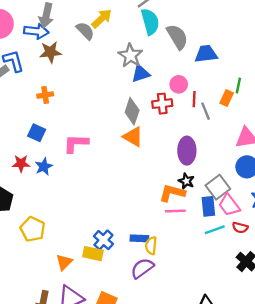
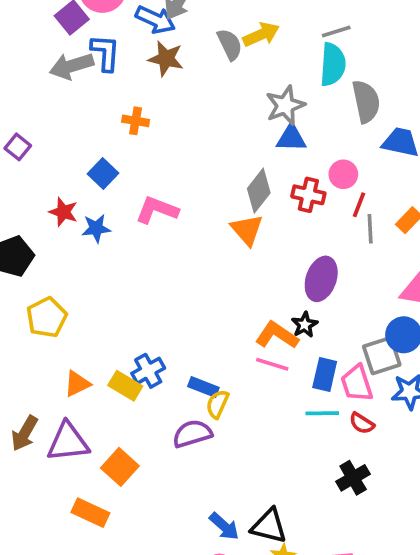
gray square: (218, 187) -> (382, 356), moved

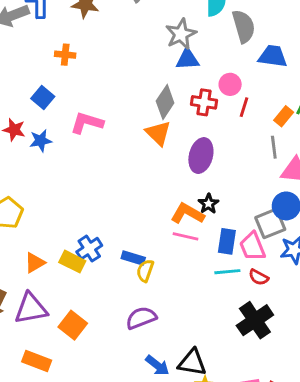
gray line: (370, 229) -> (274, 147), moved
purple ellipse: (321, 279) -> (201, 156), moved
purple semicircle: (192, 434) -> (141, 318), moved
black cross: (353, 478) -> (255, 320), size x1.4
orange rectangle: (90, 513) -> (37, 361), moved

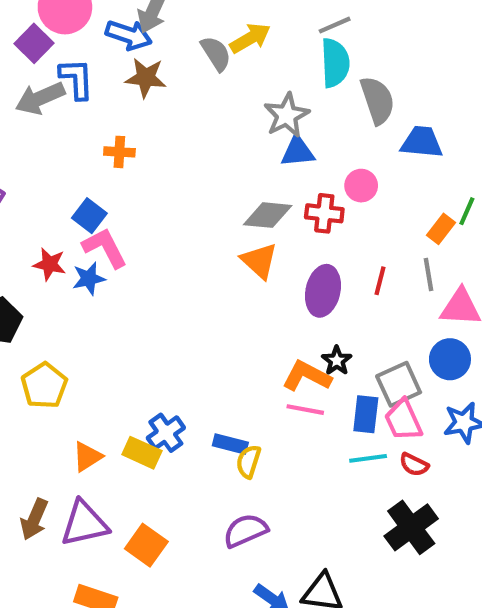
gray diamond: (165, 102) -> (268, 215), turned 64
red line: (244, 107) -> (380, 281), moved
pink L-shape: (87, 123) -> (105, 248), moved, turned 48
gray square: (270, 223) -> (399, 384), moved

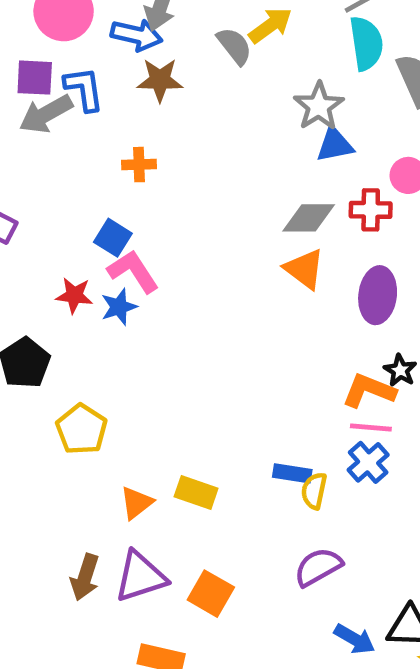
purple square: (34, 43) -> (35, 78), moved, turned -36
blue cross: (166, 433) -> (368, 462), moved

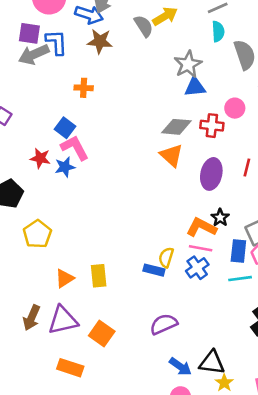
cyan semicircle: (366, 43) -> (218, 31), size x0.7
yellow semicircle: (314, 491) -> (166, 257), moved
yellow rectangle: (196, 493) -> (99, 276), turned 60

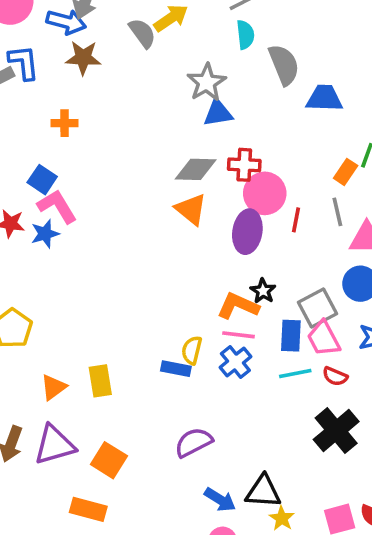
pink circle: (235, 108) -> (265, 193), moved, size x1.5
orange rectangle: (70, 368) -> (88, 509), moved

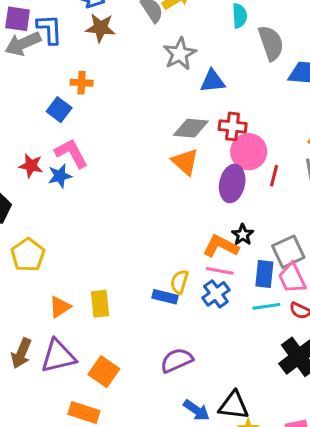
gray star: (207, 82) -> (180, 54), moved
blue square: (42, 180) -> (59, 110), moved

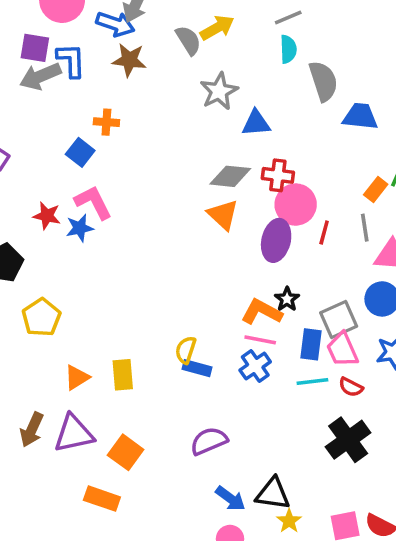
yellow semicircle: (179, 282) -> (186, 350), moved

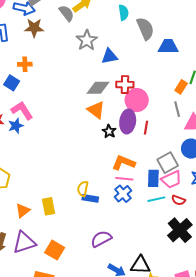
red line: (324, 232) -> (146, 128), moved
black star: (287, 299) -> (109, 131), moved
pink trapezoid: (342, 350) -> (171, 179), turned -85

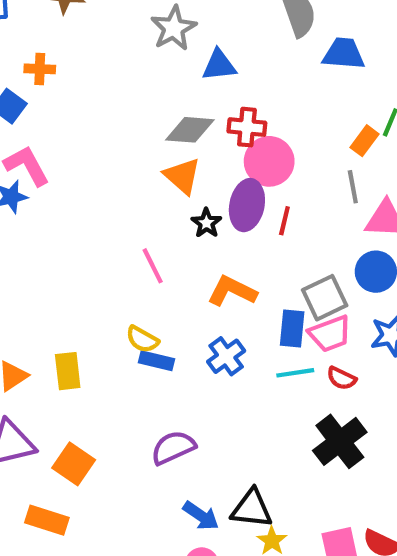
pink line: (124, 179) -> (153, 266), moved, turned 54
yellow semicircle: (83, 189) -> (142, 339), turned -77

